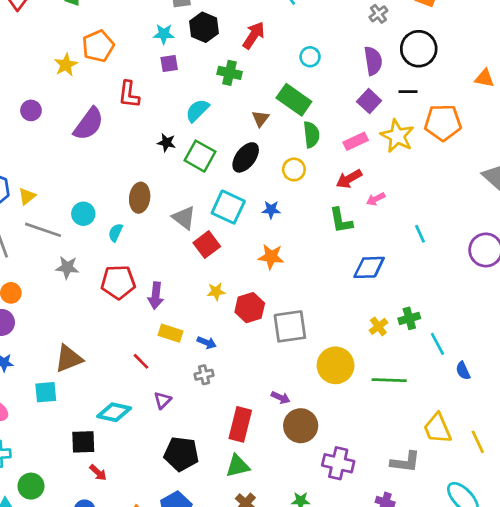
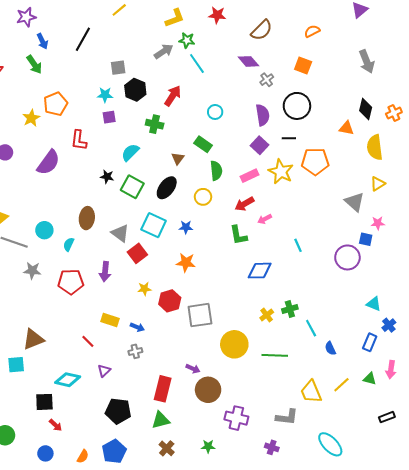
green rectangle: (294, 100) -> (203, 144), size x0.7
purple arrow: (156, 296) -> (105, 272), moved
yellow line: (478, 442) -> (341, 385), moved, turned 72

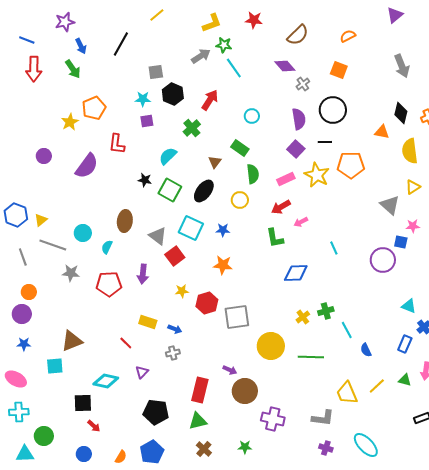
green cross: (155, 124) -> (192, 128), turned 36
purple cross: (272, 447) -> (326, 448), moved

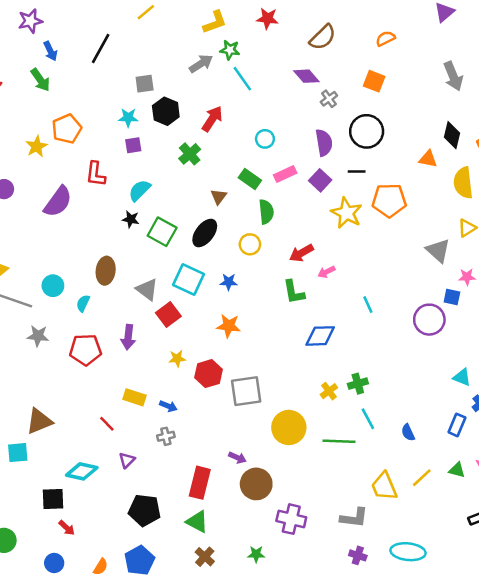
cyan semicircle: (168, 156) -> (140, 190), moved
pink rectangle: (286, 179) -> (285, 174), moved
cyan line: (347, 330) -> (368, 419), moved
green triangle: (198, 421) -> (197, 522), turned 42
cyan ellipse: (366, 445) -> (408, 552), turned -40

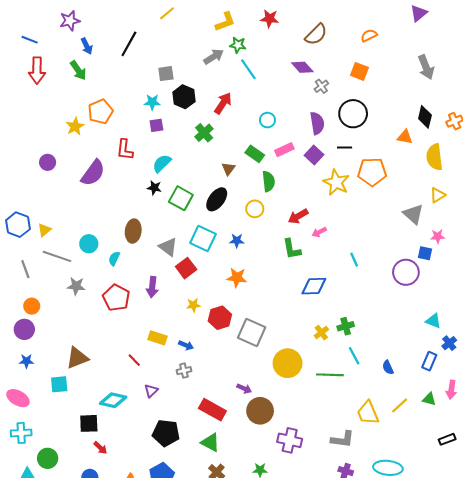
red pentagon: (86, 350) -> (116, 298), turned 30
gray square: (246, 391) -> (252, 333), turned 32
red rectangle: (200, 483) -> (212, 410), turned -75

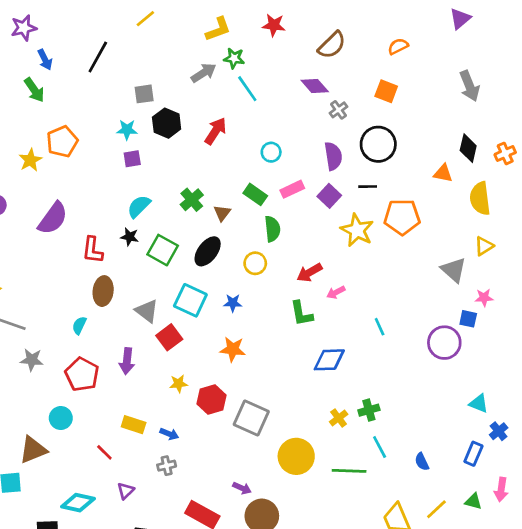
green cross: (204, 133) -> (192, 200), moved
red L-shape: (125, 150) -> (93, 250), moved
cyan circle: (89, 244) -> (61, 418), moved

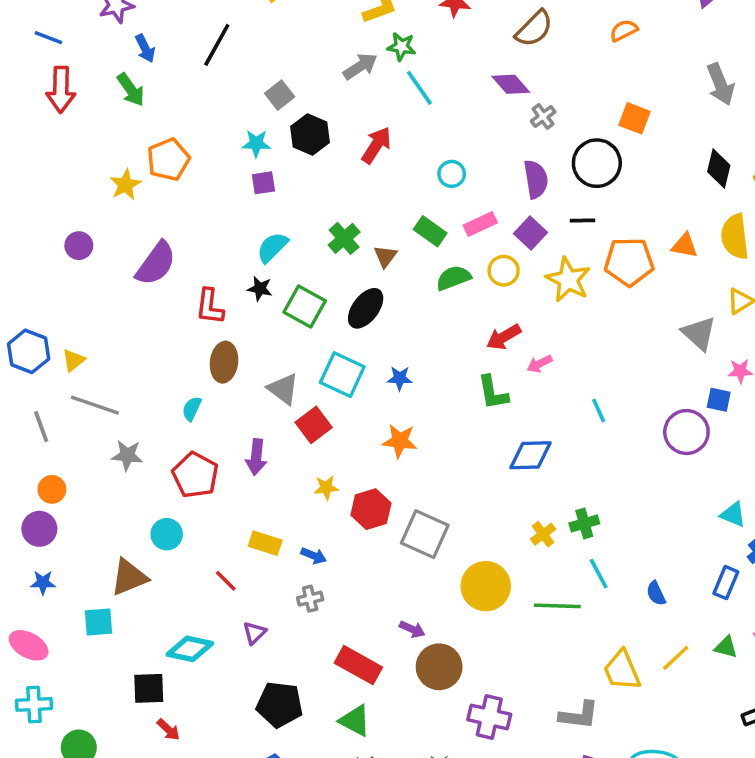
orange square: (386, 91) -> (634, 118), moved
gray square: (144, 94) -> (280, 95), turned -30
orange triangle: (443, 173) -> (685, 246), moved
green semicircle: (272, 229) -> (453, 278), turned -105
yellow circle: (255, 263) -> (504, 271), moved

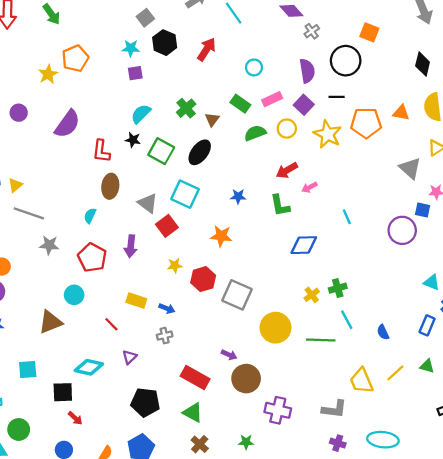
blue star: (400, 378) -> (238, 196), moved
cyan square: (99, 622) -> (28, 370), moved

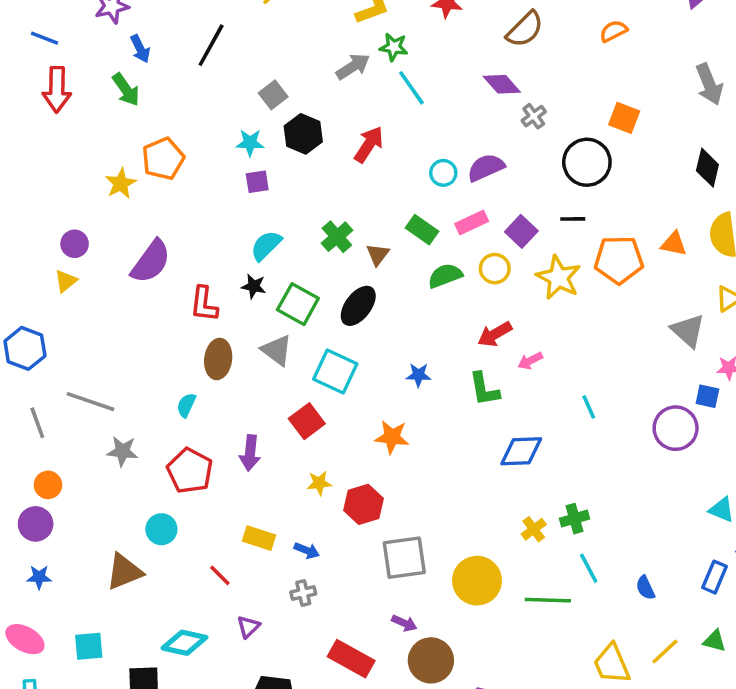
purple semicircle: (307, 71) -> (486, 168), moved, turned -105
yellow triangle: (15, 185) -> (66, 281), moved
gray triangle: (148, 203) -> (277, 350), moved
gray square: (237, 295) -> (404, 558), moved, turned -32

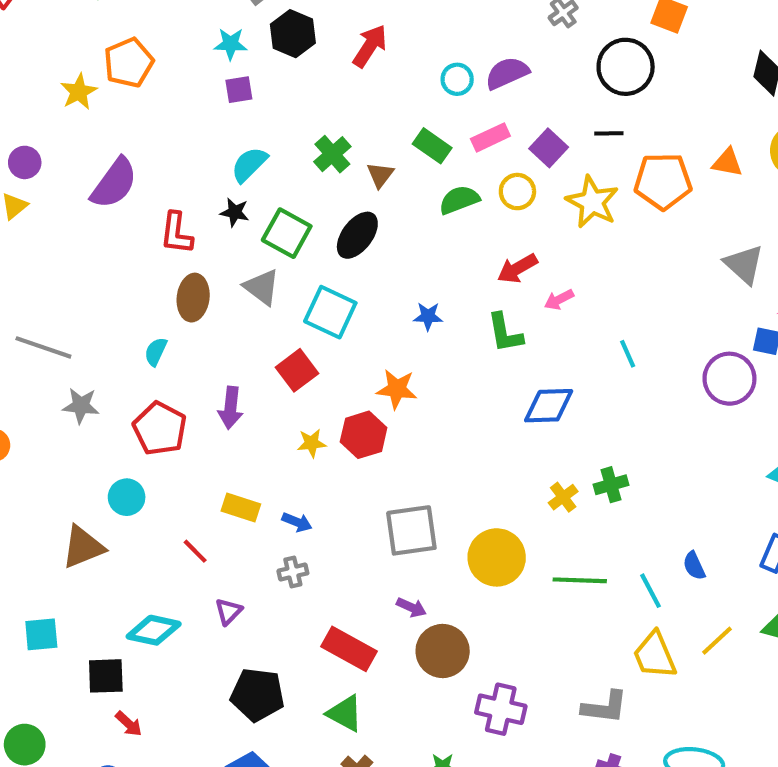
red hexagon: (364, 504) -> (364, 435), moved
cyan line: (589, 568) -> (650, 591), moved

